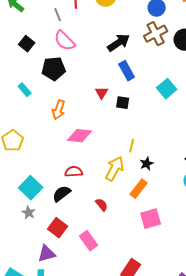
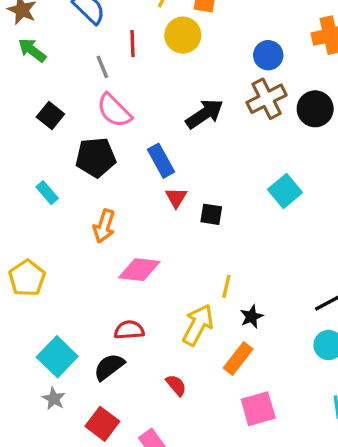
blue rectangle: (127, 71) -> (161, 161), moved

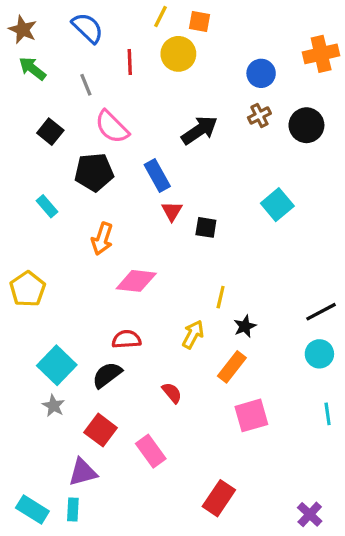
gray line: (102, 67) -> (86, 85), moved
brown cross: (267, 99) -> (259, 115), size x0.6
yellow arrow: (198, 325) -> (193, 334), size x0.7

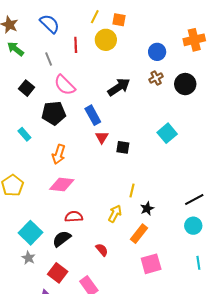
pink diamond: (136, 281) -> (62, 184), moved

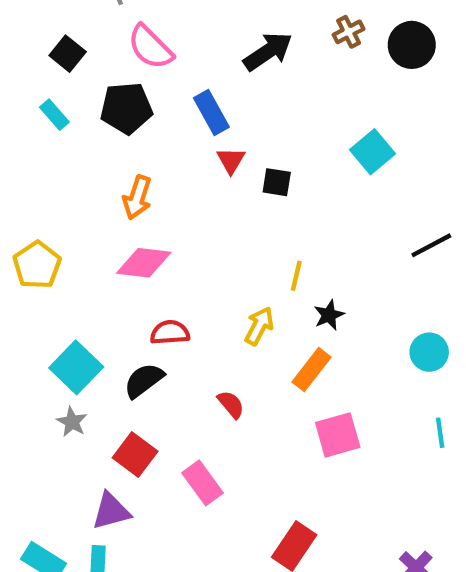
cyan rectangle: (24, 134) -> (54, 115), moved
black line: (194, 200) -> (431, 245), moved

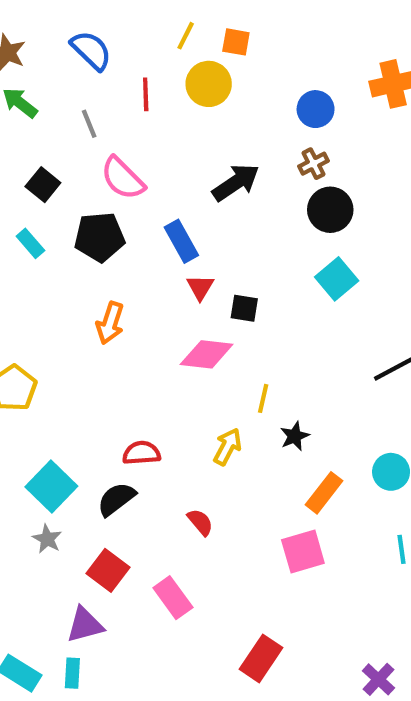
black circle: (412, 45) -> (330, 210), moved
pink diamond: (144, 263) -> (207, 354), moved
orange rectangle: (312, 370) -> (324, 493), moved

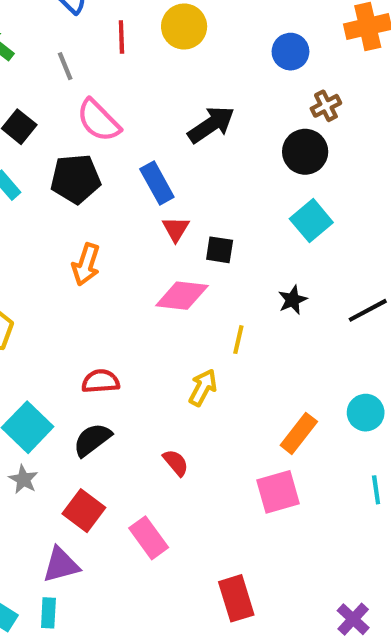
brown cross: (313, 164) -> (326, 106), moved
black star: (295, 436) -> (293, 300), moved
red semicircle: (142, 453) -> (101, 381), moved
red rectangle: (261, 658) -> (236, 598), turned -51

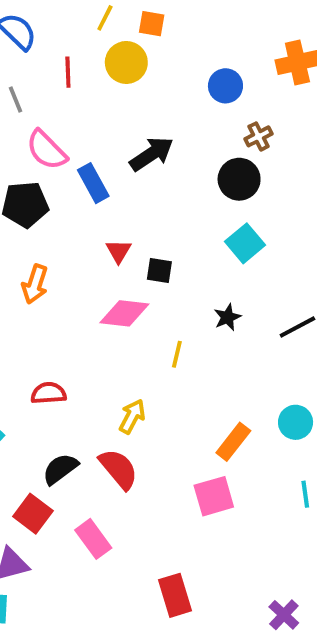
blue rectangle: (157, 183) -> (93, 183), moved
yellow arrow: (203, 388) -> (132, 416), moved
black semicircle: (92, 440) -> (60, 469), moved
red semicircle: (176, 463) -> (119, 469), size x1.6

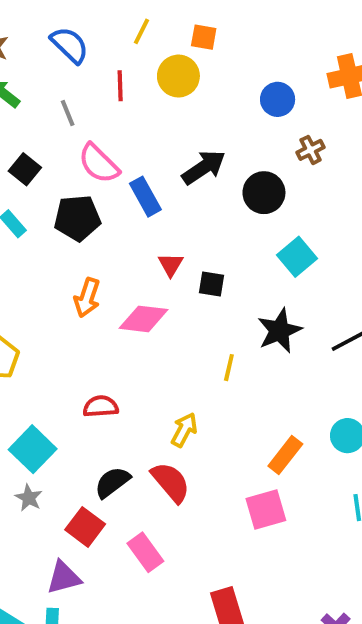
yellow line: (105, 18) -> (141, 31), moved
black circle: (239, 179) -> (264, 193), moved
pink diamond: (124, 313) -> (143, 319), moved
black star: (227, 317) -> (279, 331), size x1.6

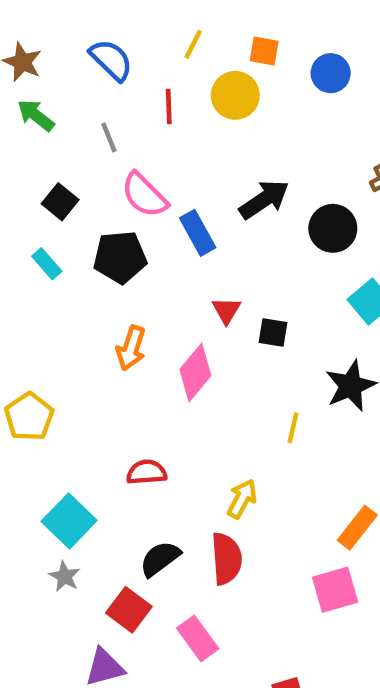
blue circle: (278, 99) -> (331, 73), moved
pink diamond: (143, 319) -> (195, 372), turned -57
red semicircle: (171, 482) -> (226, 559), turned 36

